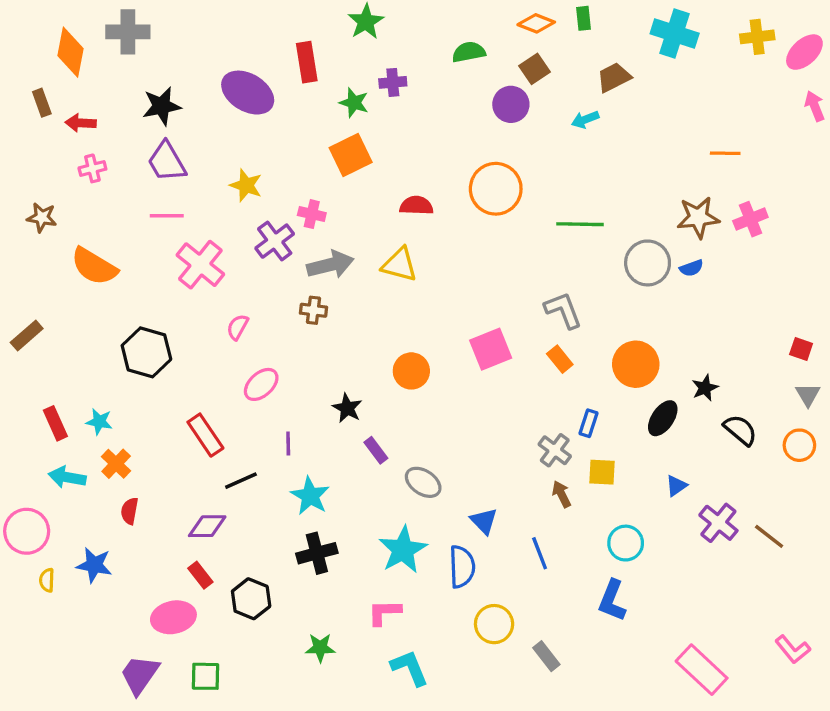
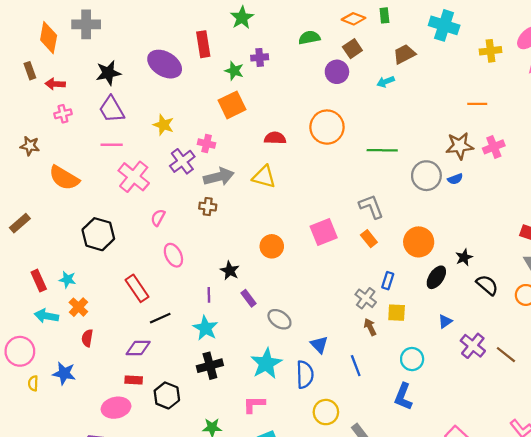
yellow cross: (757, 37) -> (490, 51), moved
pink ellipse: (261, 384) -> (173, 255), turned -75
purple line: (288, 444) -> (209, 295), moved
red rectangle: (200, 575) -> (134, 380), turned -49

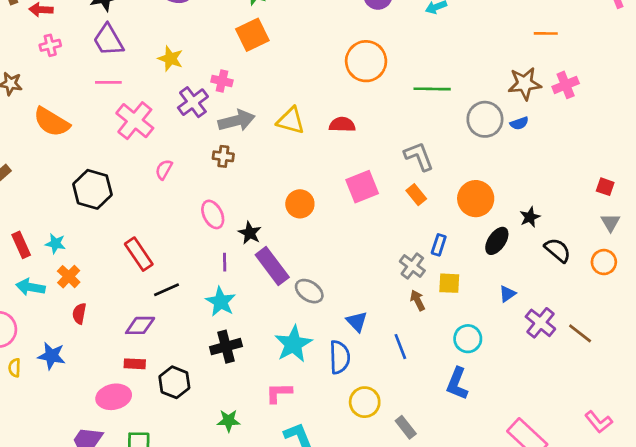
red semicircle: (275, 138) -> (342, 125), moved
pink ellipse: (173, 255) -> (213, 214), moved
purple rectangle: (249, 298) -> (272, 266), size x1.8

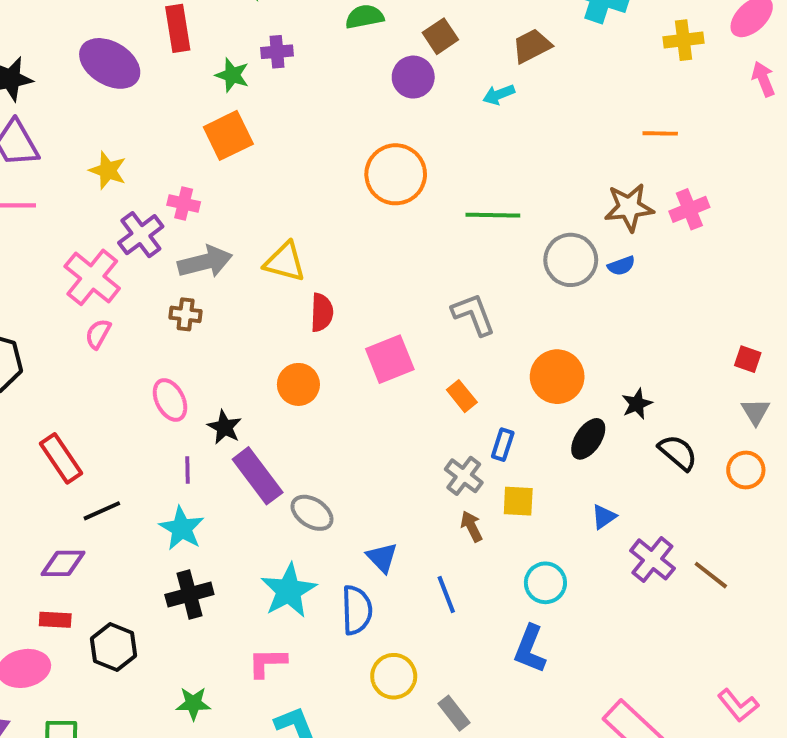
pink cross: (135, 121) -> (92, 277), moved
red semicircle: (342, 125) -> (322, 312), moved, turned 90
orange rectangle: (416, 195) -> (462, 396), moved

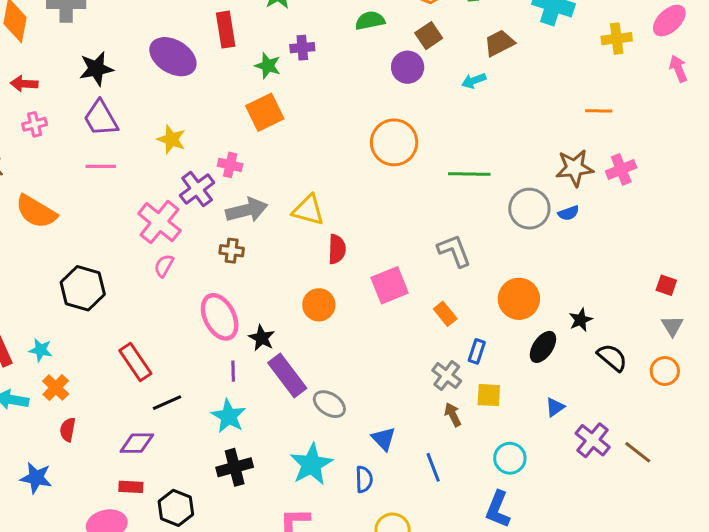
pink ellipse: (170, 400) -> (220, 317), size x1.4
blue semicircle: (357, 610) -> (364, 479), size x0.7

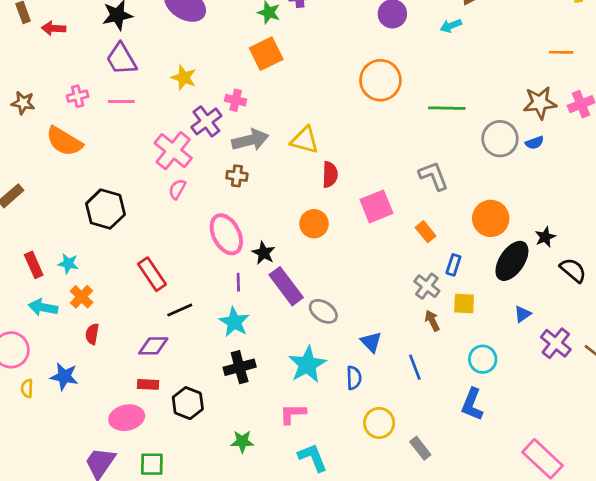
pink cross: (35, 124) -> (78, 96), moved
black ellipse: (543, 347) -> (512, 261), size x1.4

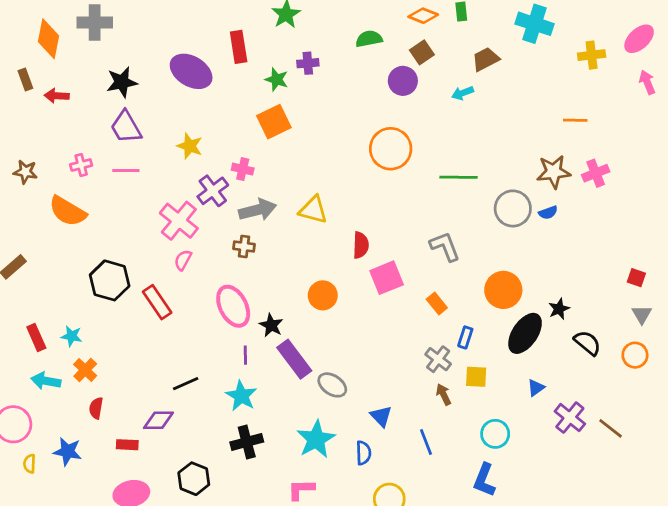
red semicircle: (330, 175) -> (361, 245), moved
red rectangle: (152, 274) -> (157, 302), moved
red rectangle: (148, 384) -> (127, 445), moved

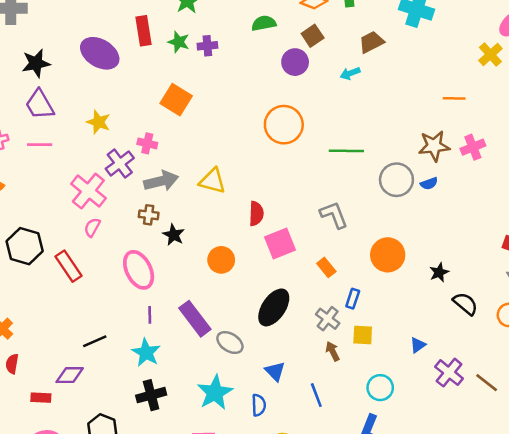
yellow cross: (592, 55) -> (490, 55), moved, turned -35
green star: (277, 79) -> (179, 42), moved
orange square: (274, 122) -> (176, 100), turned -32
black star: (271, 325) -> (174, 235), moved
black ellipse: (525, 333) -> (274, 307), moved

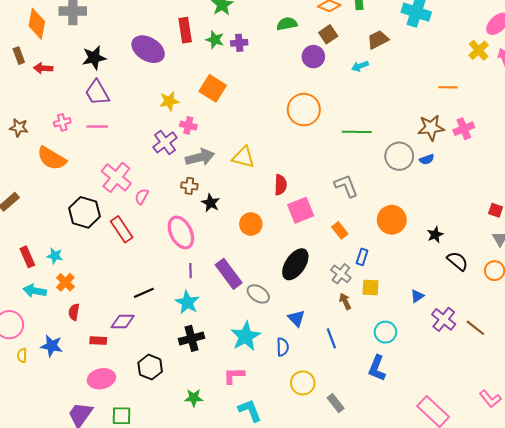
yellow star: (98, 122) -> (169, 101), moved, turned -30
pink cross: (88, 191) -> (116, 177), moved

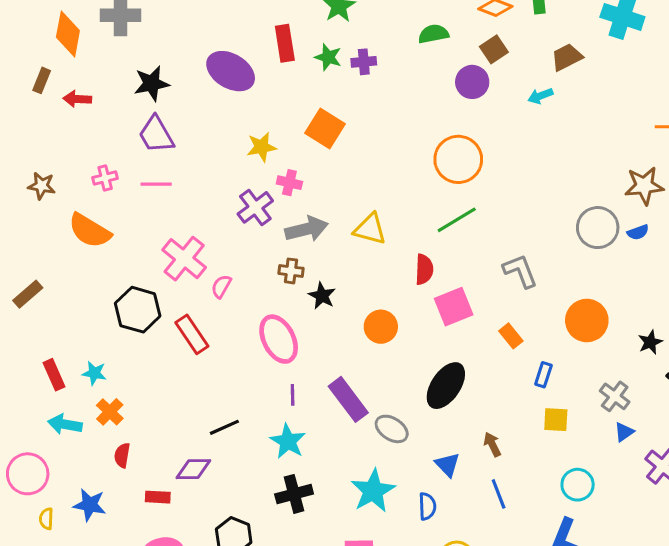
brown rectangle: (19, 56) -> (42, 80), turned 42
green line: (357, 132) -> (457, 220), moved, turned -32
gray cross: (341, 274) -> (615, 396), moved
brown arrow: (345, 301) -> (492, 444), moved

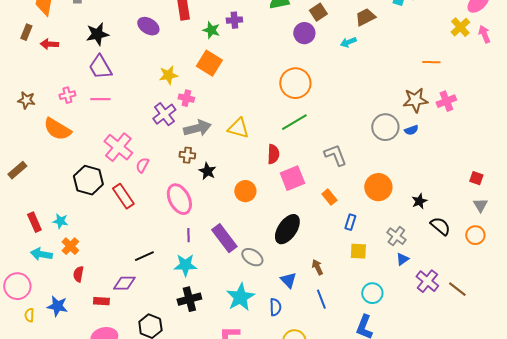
green star: (328, 57) -> (211, 30), moved
purple ellipse: (231, 71) -> (148, 26), size x0.7
cyan star: (288, 441) -> (185, 265), turned -30

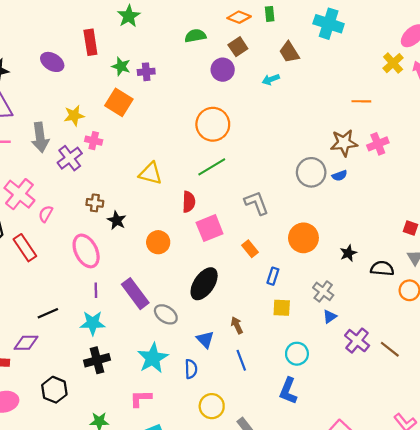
brown trapezoid: (365, 17) -> (289, 52), turned -95
purple cross: (234, 20) -> (146, 72), moved
gray arrow: (197, 128) -> (40, 137), moved, turned 96
black semicircle: (440, 226) -> (382, 268), moved, turned -35

